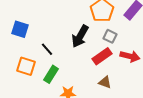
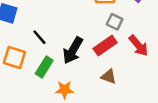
black arrow: (80, 36) -> (73, 50), moved
red arrow: (130, 56) -> (138, 46), turned 36

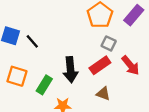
black line: (39, 37) -> (32, 41), moved
black arrow: (73, 50) -> (70, 70), turned -35

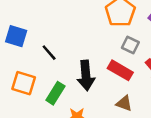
black line: (32, 41) -> (49, 53), moved
red rectangle: (100, 65) -> (120, 70), turned 65

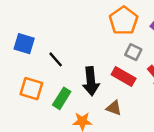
brown triangle: (124, 103) -> (114, 108), moved

